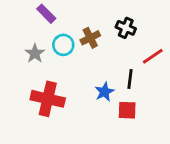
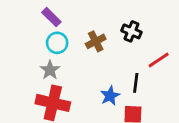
cyan circle: (63, 45) -> (57, 43), moved
gray star: (35, 53) -> (50, 70), moved

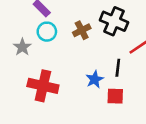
black cross: (131, 31) -> (114, 21), size x1.5
gray star: (50, 70) -> (22, 47), moved

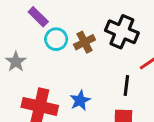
cyan circle: (47, 32) -> (56, 39), moved
blue star: (95, 79) -> (80, 100), moved

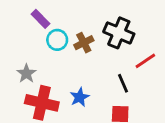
gray star: (16, 62) -> (26, 73), moved
black line: (126, 85) -> (123, 83), turned -30

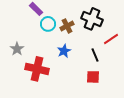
gray star: (26, 73) -> (17, 49), moved
blue star: (80, 97) -> (64, 51), moved

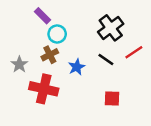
black cross: (92, 19) -> (111, 28), turned 30
brown cross: (67, 26) -> (50, 55), moved
black line: (95, 55) -> (106, 60), moved, turned -32

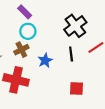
purple rectangle: (42, 16) -> (25, 12), moved
black line: (106, 60) -> (71, 54), turned 48

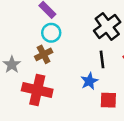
blue star: (45, 60) -> (89, 81), moved

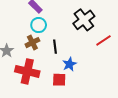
black line: (102, 59) -> (55, 47), moved
red square: (108, 100) -> (59, 80), moved

